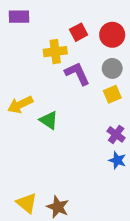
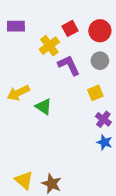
purple rectangle: (19, 17) -> (16, 26), moved
yellow cross: (55, 52) -> (49, 46), turned -30
yellow square: (112, 94) -> (95, 93), moved

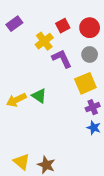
purple rectangle: (16, 26) -> (14, 24), turned -35
yellow arrow: (18, 93) -> (16, 100), moved
yellow square: (95, 93) -> (85, 83), size x1.5
purple cross: (103, 119) -> (93, 107), turned 32

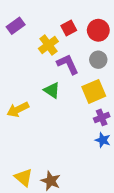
green triangle: (39, 96) -> (52, 90), moved

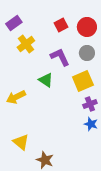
yellow cross: (48, 45) -> (26, 44), moved
yellow triangle: (24, 177) -> (21, 142), moved

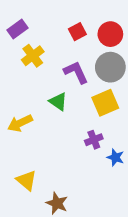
gray circle: (87, 53) -> (110, 67), size x1.5
purple cross: (90, 104) -> (94, 140), moved

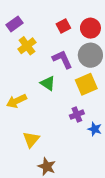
yellow triangle: (26, 180) -> (31, 139), moved, turned 30

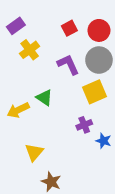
green triangle: (48, 83) -> (44, 98), moved

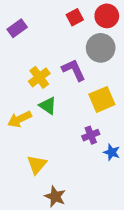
red square: (69, 28) -> (75, 17), moved
red circle: (99, 30) -> (107, 16), moved
yellow cross: (30, 50) -> (39, 77), moved
gray circle: (99, 60) -> (101, 48), moved

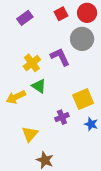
purple rectangle: (17, 28) -> (25, 18), moved
yellow square: (102, 99) -> (83, 99), moved
purple cross: (91, 135) -> (62, 117), moved

